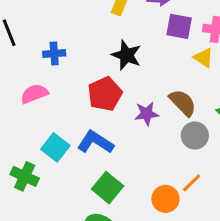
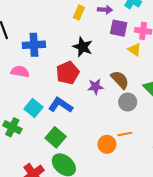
blue cross: (54, 54) -> (34, 45), size x1.5
pink semicircle: (34, 94) -> (20, 72), turned 30
orange line: (192, 183) -> (125, 134), turned 32
green square: (108, 188) -> (56, 137), moved

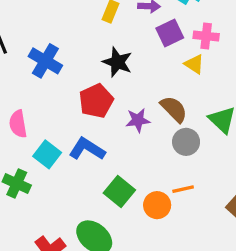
purple square: (119, 28) -> (170, 33), turned -36
blue cross: (34, 45) -> (45, 61), turned 35
pink semicircle: (20, 72) -> (18, 124), moved, turned -108
green square: (56, 137) -> (119, 191), moved

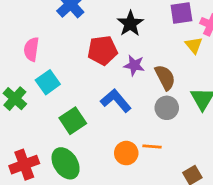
purple star: (138, 120) -> (134, 65), moved
blue L-shape: (87, 149) -> (116, 101), moved
green square: (119, 191) -> (73, 121), moved

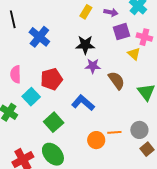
black star: (130, 24) -> (85, 45), turned -30
red pentagon: (102, 50) -> (51, 79), moved
purple star: (134, 65) -> (93, 66), moved
gray circle: (167, 108) -> (139, 130), moved

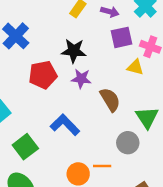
yellow triangle: (134, 54) -> (135, 67), turned -32
red pentagon: (51, 79) -> (43, 75), moved
gray circle: (139, 130) -> (128, 143), moved

